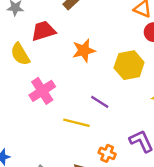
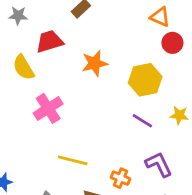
purple line: (100, 102) -> (142, 121), moved
yellow line: (76, 123) -> (73, 160), moved

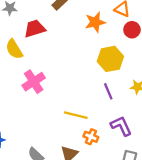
orange star: (95, 63) -> (95, 22), moved
purple line: (142, 121) -> (108, 91), turned 35
yellow line: (73, 160) -> (76, 115), moved

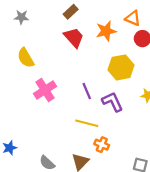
red trapezoid: (35, 29) -> (74, 37), moved, turned 65
purple line: (108, 91) -> (87, 91), moved
purple L-shape: (121, 126) -> (112, 102), moved

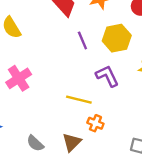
pink cross: (45, 90) -> (19, 78), moved
purple line: (87, 91) -> (82, 40), moved

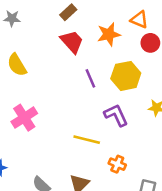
orange cross: (95, 123) -> (117, 164), moved

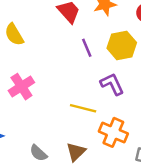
orange cross: (117, 164) -> (113, 132), size x1.6

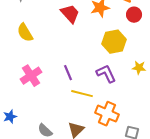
purple line: (87, 48) -> (68, 73), moved

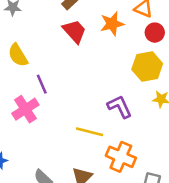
yellow hexagon: (114, 42) -> (147, 66), moved
purple line: (68, 73) -> (42, 84), moved

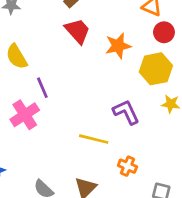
orange star: (112, 24) -> (118, 46), moved
orange cross: (121, 157) -> (127, 166), size x0.6

